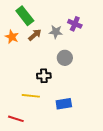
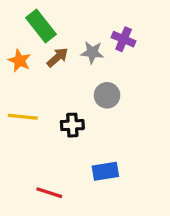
yellow line: (31, 96) -> (23, 117), moved
red line: (16, 119) -> (49, 193), moved

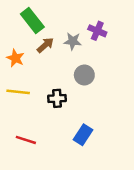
orange star: (20, 61) -> (15, 58), moved
blue rectangle: (105, 171) -> (83, 135), turned -48
red line: (49, 193) -> (26, 140), moved

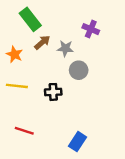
gray star: (73, 41) -> (65, 48), moved
blue rectangle: (83, 135) -> (77, 142), moved

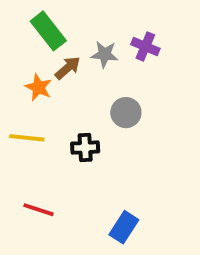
gray star: (65, 48) -> (105, 54), moved
orange star: (14, 54) -> (38, 87), moved

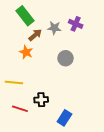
orange star: (38, 87) -> (26, 52), moved
yellow line: (27, 138) -> (14, 82), moved
black cross: (85, 148) -> (41, 100), moved

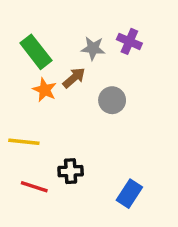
green rectangle: (25, 16) -> (36, 52), moved
brown arrow: (35, 35) -> (74, 78), moved
blue rectangle: (64, 118) -> (129, 194), moved

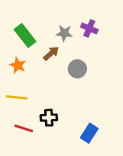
orange star: (45, 90) -> (18, 65), moved

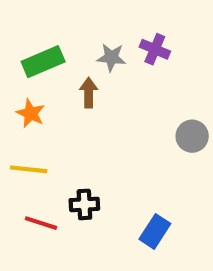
green rectangle: (25, 36) -> (43, 62), turned -75
brown arrow: (51, 53) -> (89, 93), turned -49
gray circle: (77, 69) -> (192, 136), moved

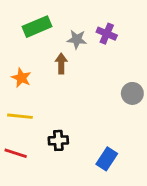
green rectangle: (43, 62) -> (37, 27), moved
red line: (41, 223) -> (16, 153), moved

